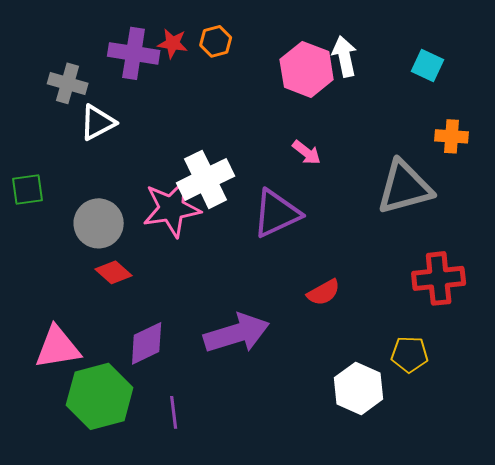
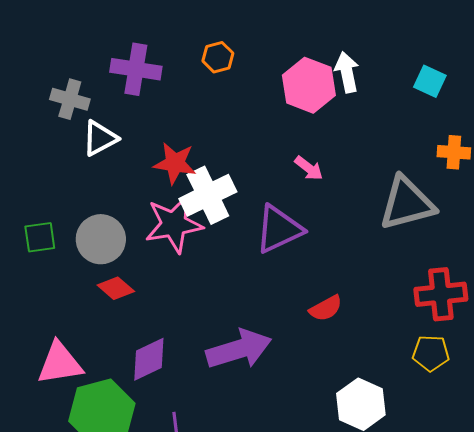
red star: (173, 43) -> (175, 163), moved, size x1.4
green square: (28, 189) -> (40, 237), moved
yellow pentagon: (410, 354) -> (431, 353), moved

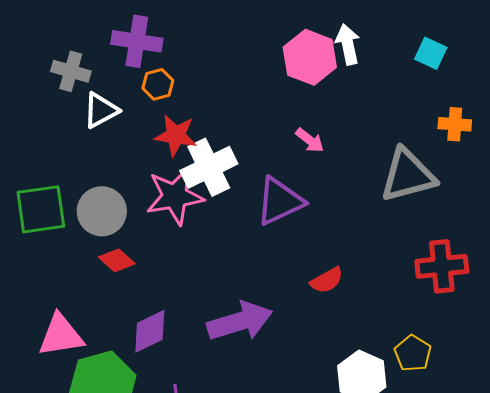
orange hexagon: (218, 57) -> (158, 84), moved
green square: (40, 237) -> (41, 209), size x1.6
yellow pentagon: (431, 353) -> (413, 353), moved, turned 30

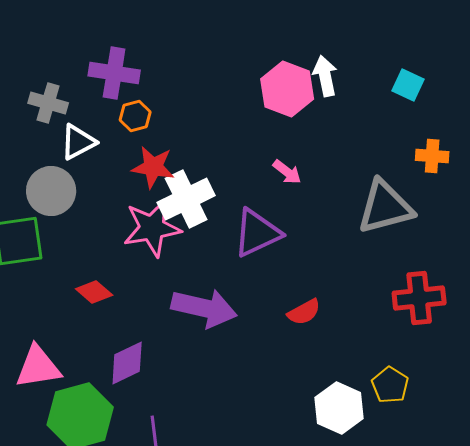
gray circle: (102, 211) -> (51, 191), moved
purple arrow: (240, 321) -> (204, 308), moved, turned 30

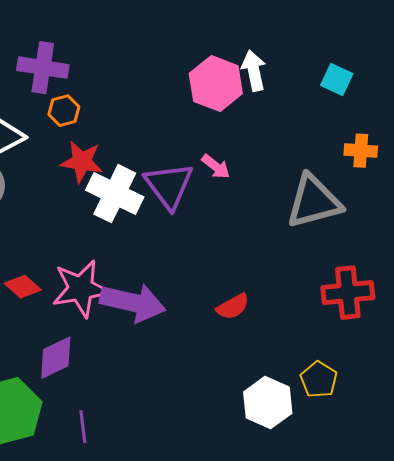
white cross: (186, 199) -> (115, 194), turned -38
pink star: (152, 228) -> (81, 289), moved
purple triangle: (257, 233) -> (169, 186), moved, turned -42

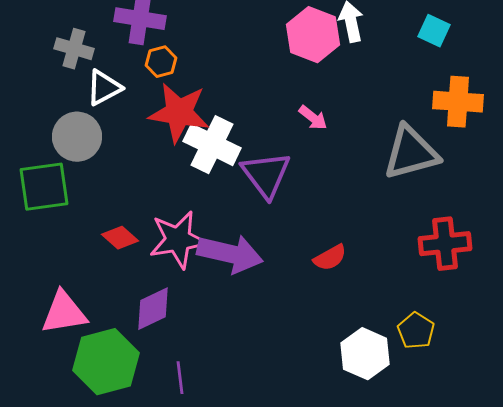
orange cross: (361, 151) -> (458, 102), size x1.5
red star: (82, 162) -> (179, 113), size x1.4
purple triangle: (169, 186) -> (266, 175), moved

